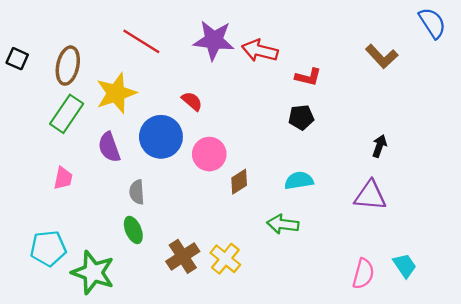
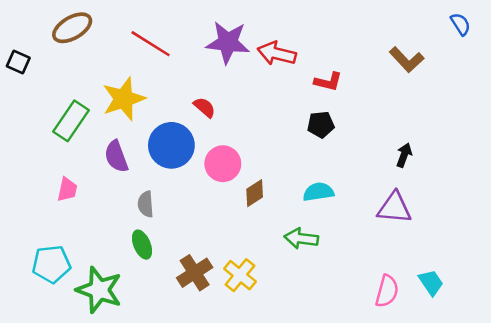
blue semicircle: (432, 23) -> (460, 24), size x0.7
brown ellipse: (68, 66) -> (72, 28), moved, turned 48

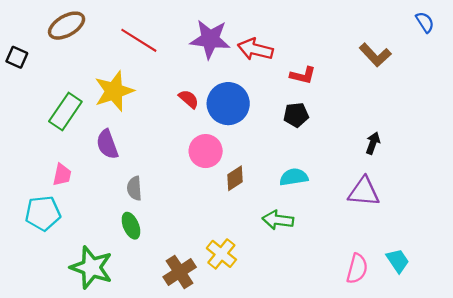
blue circle: (171, 145) -> (228, 104), moved
cyan pentagon: (51, 264) -> (43, 213), moved
brown cross: (195, 273) -> (180, 272), moved

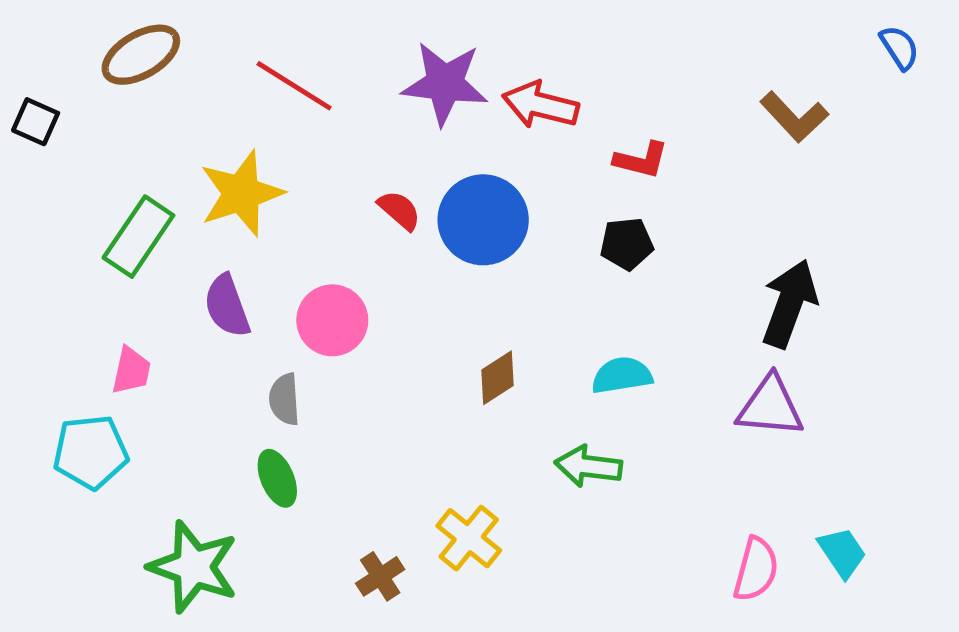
black arrow: (373, 143) -> (789, 304), size x1.8
pink circle: (206, 151) -> (332, 320), moved
brown cross: (180, 272) -> (380, 576), size x0.7

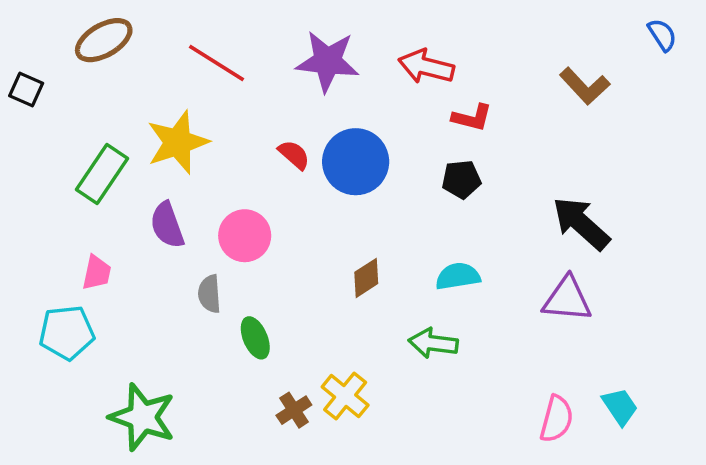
red arrow: (541, 105) -> (426, 67), moved
black arrow: (789, 304) -> (581, 223), turned -68
green ellipse: (277, 478) -> (255, 338), moved
brown cross: (380, 576) -> (294, 410), moved

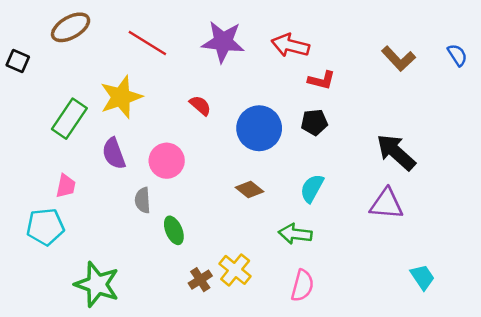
blue semicircle: (662, 35) -> (457, 55), moved
blue circle: (356, 162) -> (259, 128), moved
cyan semicircle: (458, 276) -> (312, 188), turned -52
brown diamond: (366, 278) -> (250, 189), turned 72
pink semicircle: (556, 419) -> (302, 286), moved

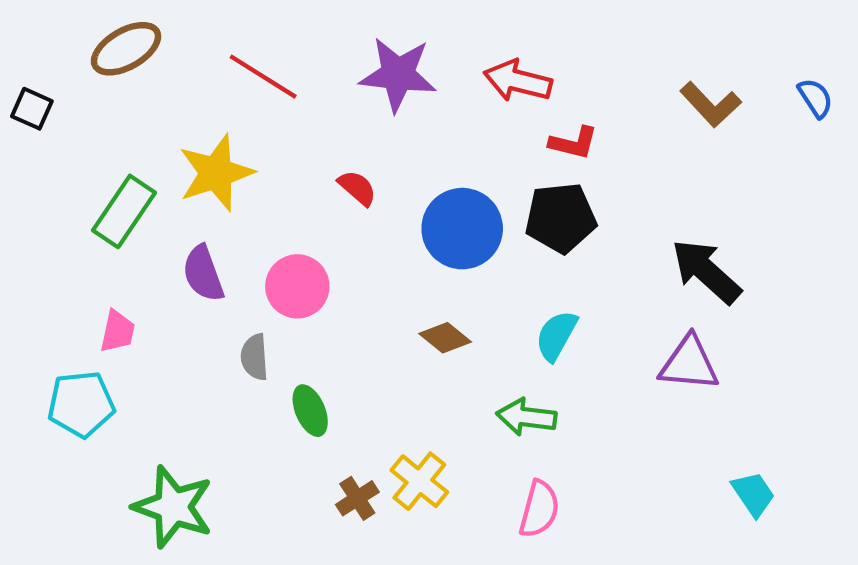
black pentagon: (314, 122) -> (561, 218), size x1.5

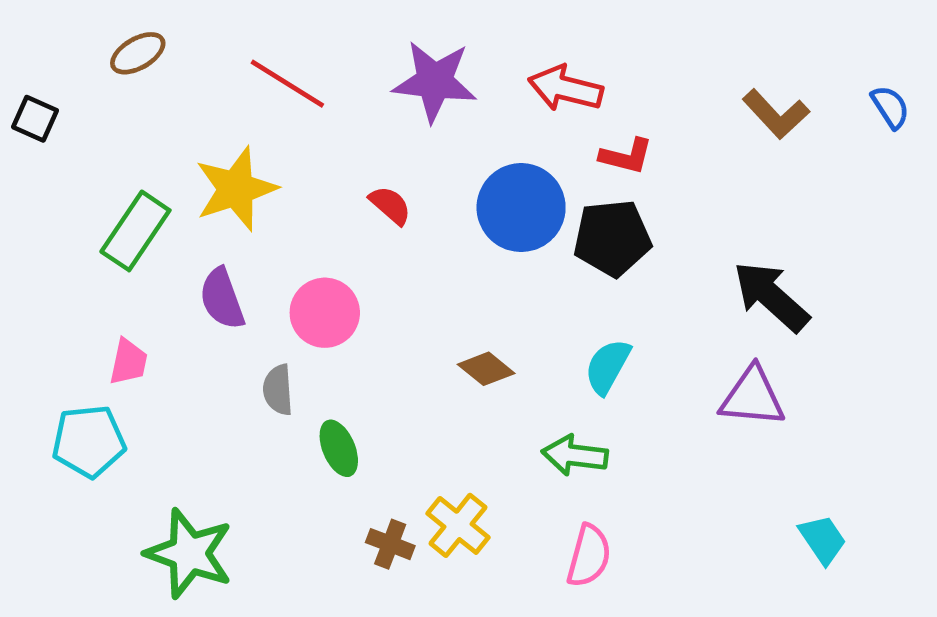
brown ellipse: (126, 49) -> (138, 53), size x0.7
blue circle: (462, 229) -> (521, 208), moved
brown cross: (357, 498) -> (390, 544), turned -36

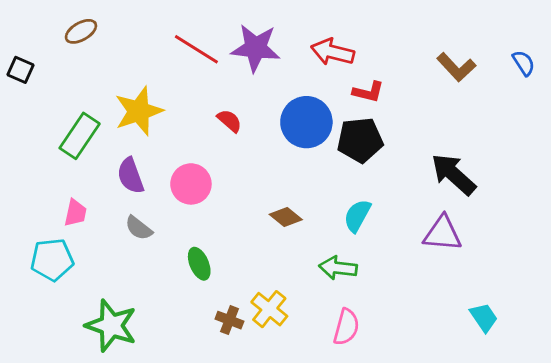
red line: (287, 84) -> (196, 49), moved
gray semicircle: (278, 390) -> (139, 228), moved, turned -48

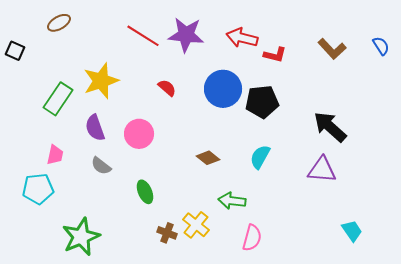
red L-shape: (368, 92) -> (275, 55), moved
green arrow: (338, 268) -> (232, 201), moved
green star: (111, 326) -> (81, 237), turned 30

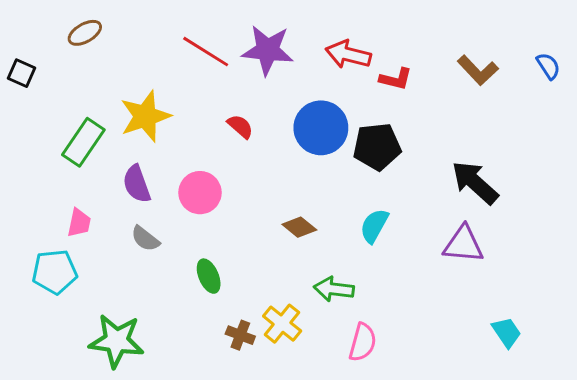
green star: (81, 237) -> (116, 341), turned 30

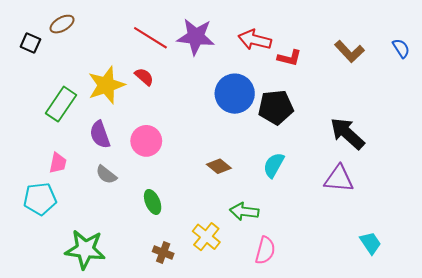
black square: (21, 73) -> (30, 43), moved
red semicircle: (240, 126) -> (144, 77), moved
brown cross: (240, 335) -> (163, 253), moved

